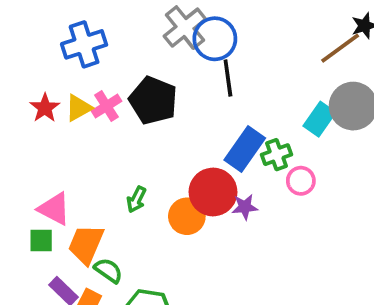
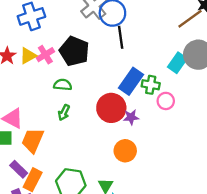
green cross: (277, 155) -> (151, 85), turned 30
orange circle: (187, 216) -> (125, 151), moved
green semicircle: (108, 270) -> (63, 85), moved, turned -30

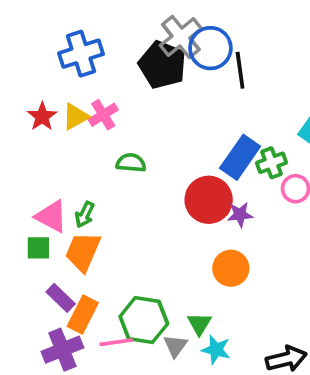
black line: (121, 37) -> (240, 70), moved
black pentagon: (74, 51) -> (162, 65), moved
green cross: (151, 85) -> (272, 163), turned -30
green arrow: (64, 113) -> (85, 215), moved

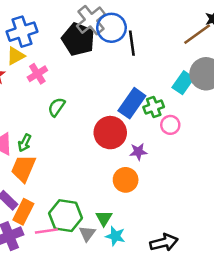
yellow triangle: (75, 117) -> (16, 56), moved
green semicircle: (131, 163) -> (57, 107), turned -60
purple star: (240, 215) -> (138, 152), moved

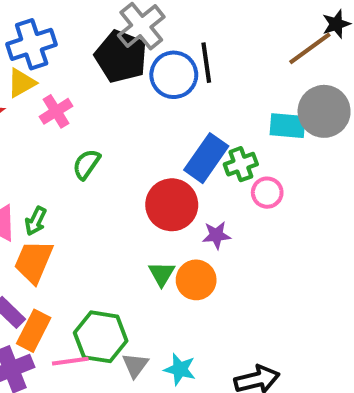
blue circle: (111, 28) -> (174, 75), moved
cyan rectangle: (183, 83) -> (288, 126), turned 60
green triangle: (104, 218) -> (162, 274), moved

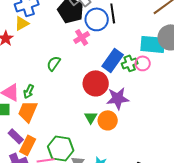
pink cross: (56, 111) -> (82, 37), moved
cyan rectangle: (288, 126) -> (153, 44), size x1.4
pink circle: (267, 193) -> (143, 63), moved
purple star: (216, 235) -> (118, 98), size x1.6

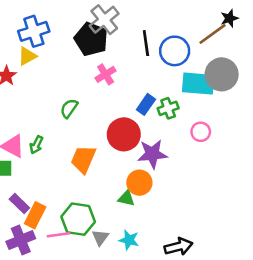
blue circle: (97, 19) -> (175, 51), moved
blue rectangle: (113, 60) -> (146, 104), size x0.7
pink circle: (143, 63) -> (201, 132), moved
orange trapezoid: (28, 111) -> (83, 159), moved
green triangle: (91, 117) -> (126, 198), moved, turned -48

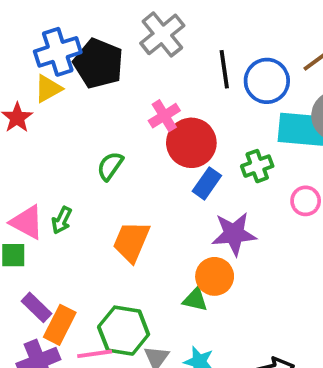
black pentagon: (91, 39) -> (98, 63), moved
blue rectangle: (146, 104) -> (207, 183), moved
red circle: (124, 134) -> (191, 143), moved

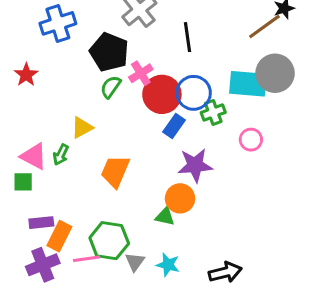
black pentagon: (98, 63) -> (109, 52), moved
blue circle: (267, 81) -> (194, 93), moved
yellow triangle: (48, 89) -> (82, 128), moved
green semicircle: (110, 166) -> (111, 87), moved
purple rectangle: (36, 307) -> (41, 223), turned -50

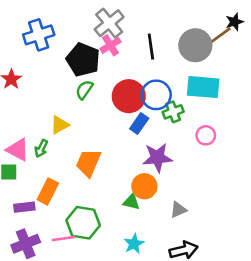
pink cross: (141, 73) -> (110, 45), moved
gray circle: (275, 73) -> (195, 45), moved
orange rectangle: (59, 236) -> (48, 191), moved
gray triangle: (135, 262) -> (178, 210), moved, turned 30
cyan star: (168, 265) -> (134, 244), turned 30

